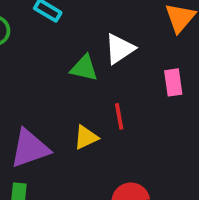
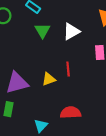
green triangle: (84, 68) -> (43, 31), moved, turned 42

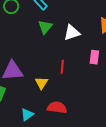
yellow triangle: (49, 79) -> (41, 83), moved, turned -48

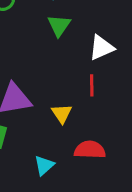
white triangle: (72, 33) -> (101, 48), moved

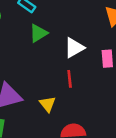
green triangle: (59, 25) -> (38, 33), turned 30

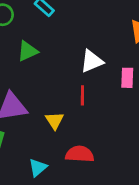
green triangle: (38, 33) -> (27, 51), moved

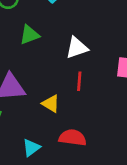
white triangle: (92, 61) -> (77, 48), moved
yellow triangle: (55, 121) -> (51, 104), turned -30

